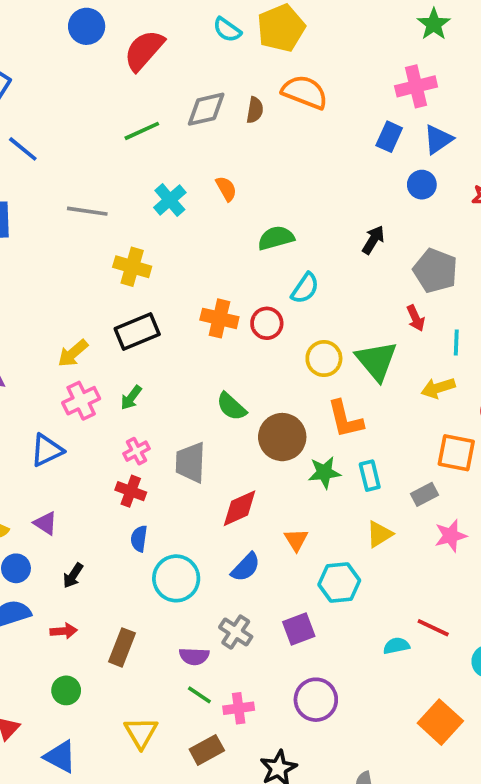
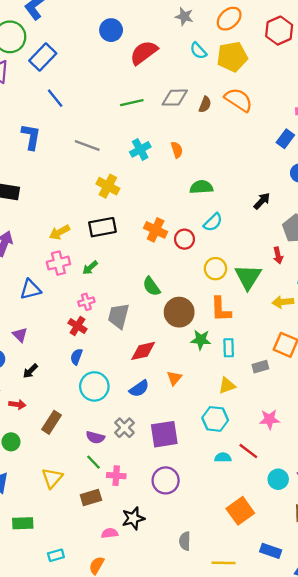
pink star: (451, 536) -> (270, 419), moved
cyan hexagon: (339, 583) -> (215, 419), moved
purple square: (299, 629) -> (164, 434), size x1.4

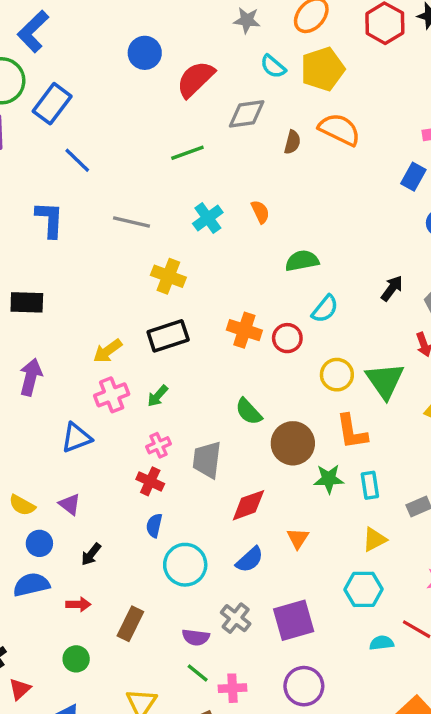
gray diamond: (175, 98) -> (247, 114), moved
black arrow: (262, 201) -> (392, 288), moved

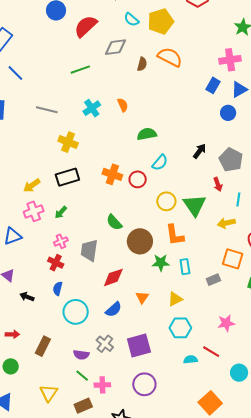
yellow triangle: (374, 539) -> (175, 299), moved
black arrow: (91, 554) -> (27, 297), moved, turned 72

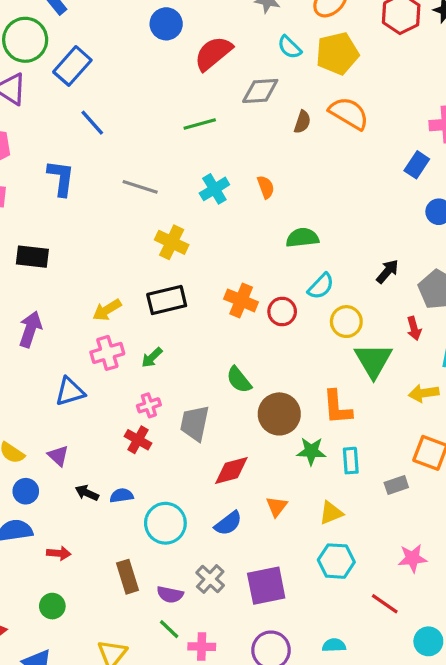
yellow circle: (166, 201) -> (346, 322), moved
blue semicircle: (58, 289) -> (122, 496), moved, turned 64
brown rectangle: (43, 346) -> (128, 577), moved, turned -48
cyan semicircle: (191, 360) -> (334, 645), moved

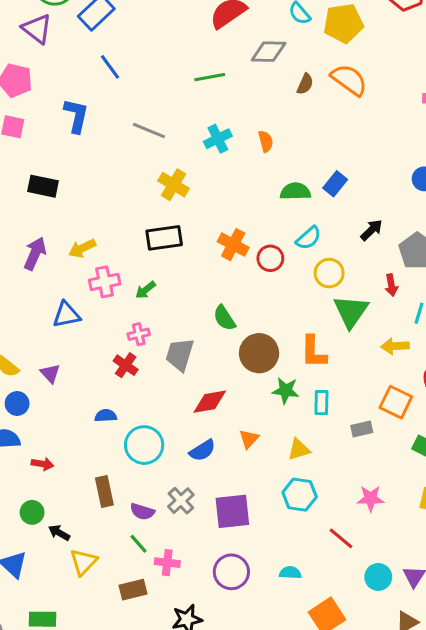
blue rectangle: (417, 165) -> (335, 184), moved
yellow arrow: (107, 310) -> (82, 248), moved
black arrow: (87, 493) -> (59, 533), moved

